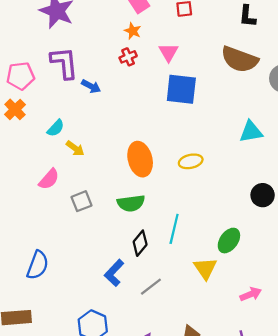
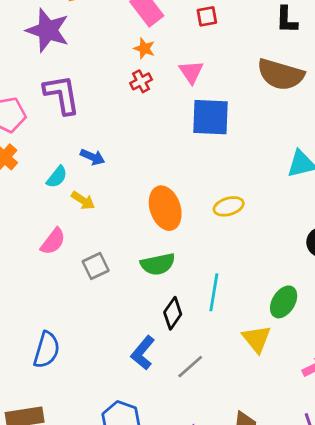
blue arrow: (91, 86) -> (92, 157), moved

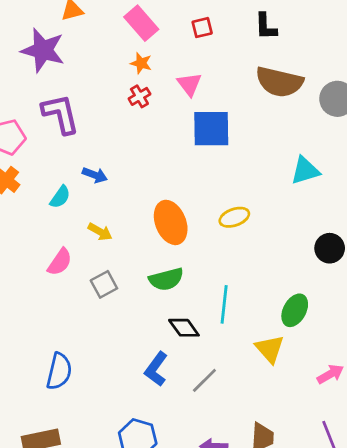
black L-shape: (287, 20) -> (266, 26), moved
yellow arrow: (83, 200) -> (100, 232), moved
black diamond: (173, 313) -> (184, 328), turned -68

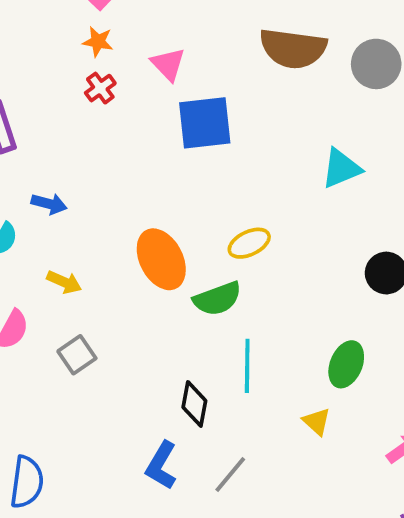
green semicircle: (166, 279) -> (217, 299), moved
black diamond: (184, 328) -> (194, 404), turned 52
yellow triangle: (270, 349) -> (317, 422), size x0.7

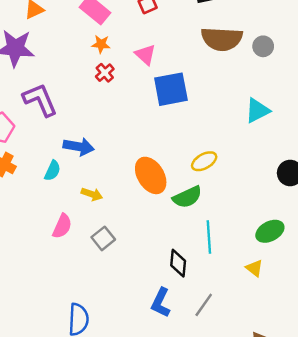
gray circle: (376, 64) -> (263, 46), moved, size x0.7
blue arrow: (49, 204) -> (79, 147), size x1.4
green ellipse: (346, 364) -> (270, 231), turned 44

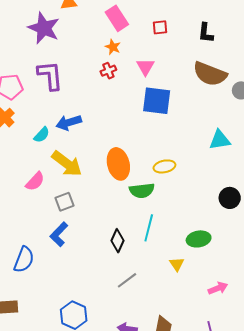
blue arrow: (79, 147) -> (69, 123), turned 135
yellow arrow: (92, 194) -> (67, 164), size x1.8
blue L-shape: (161, 303) -> (59, 234), moved

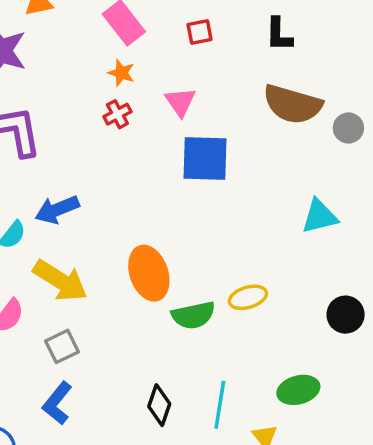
yellow ellipse: (164, 166) -> (248, 297), moved
cyan line: (149, 228) -> (220, 405), moved

